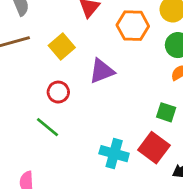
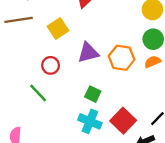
orange hexagon: (133, 26) -> (122, 58), moved
green square: (166, 112) -> (93, 94), moved

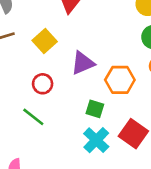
orange hexagon: (122, 58) -> (120, 80), moved
cyan cross: (90, 121) -> (96, 140), turned 30

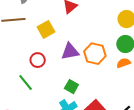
orange hexagon: (120, 80) -> (95, 54), moved

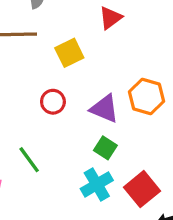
purple triangle: (70, 52) -> (104, 109), moved, turned 30
green line: (26, 83) -> (29, 160), moved

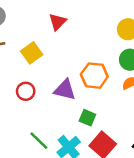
green square: (105, 148) -> (87, 118), moved
green line: (29, 160) -> (39, 141), moved

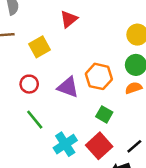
green square: (87, 118) -> (104, 114), moved
green line: (39, 141) -> (35, 120), moved

